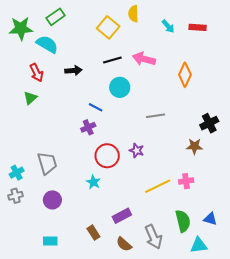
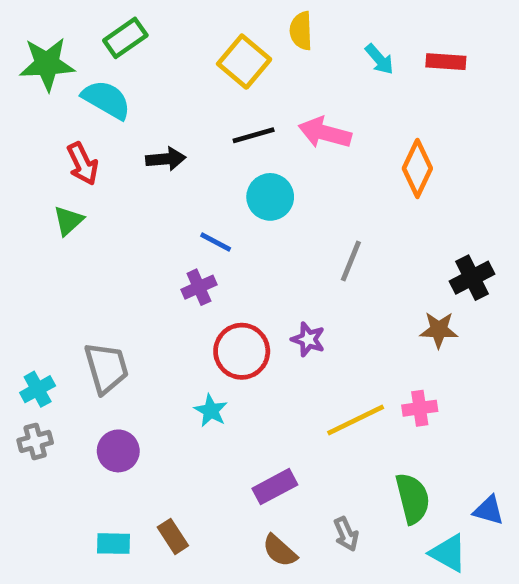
gray line: (156, 116) -> (351, 261), turned -60
blue triangle: (210, 219) -> (489, 510), moved
brown rectangle: (93, 233) -> (173, 536), moved
gray arrow: (153, 237) -> (346, 534), size x0.6
cyan triangle: (199, 245) -> (448, 553), turned 36

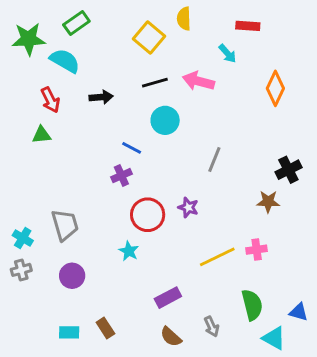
cyan arrow: (379, 59) -> (227, 54), moved
red rectangle: (446, 62) -> (248, 26), moved
orange diamond: (417, 168) -> (275, 88), moved
green triangle: (68, 221) -> (42, 135), turned 36
cyan cross: (38, 389) -> (23, 238), turned -30

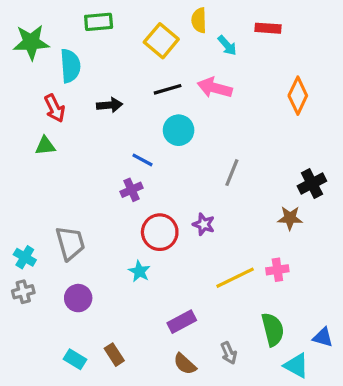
green rectangle: (76, 23) -> (99, 22), moved, turned 30
cyan arrow: (227, 54) -> (227, 45), moved
cyan semicircle: (65, 61) -> (70, 66), turned 56
cyan rectangle: (69, 332) -> (75, 359), turned 30

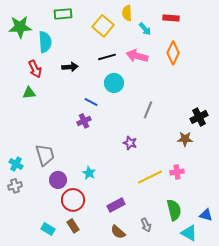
orange diamond: (298, 96) -> (173, 53), moved
red circle: (160, 232) -> (73, 200), moved
purple circle: (78, 298) -> (58, 180), moved

